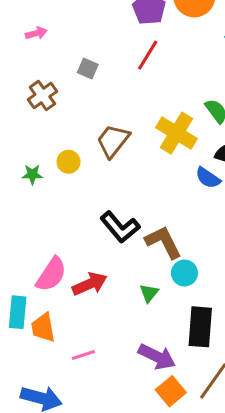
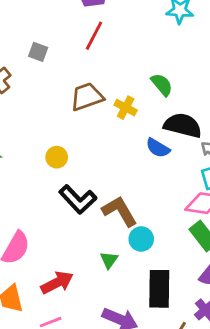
yellow cross: (176, 133) -> (126, 108), size x0.6
brown trapezoid: (113, 141) -> (87, 97), moved, turned 36
yellow circle: (69, 162) -> (57, 157), moved
red arrow: (90, 284) -> (57, 283), moved

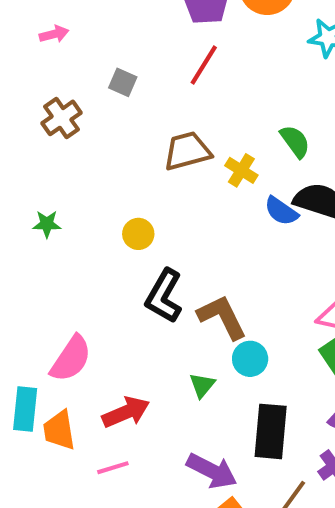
blue semicircle: (158, 148) -> (281, 211), moved
black L-shape: (78, 199) -> (164, 296), turned 69

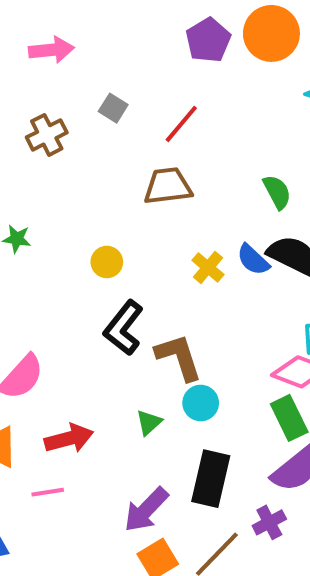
pink arrow: (54, 34) -> (51, 50), size x1.5
red line: (204, 65) -> (181, 124), moved
yellow cross: (241, 170) -> (208, 267), moved
purple arrow: (212, 471) -> (146, 510), turned 99

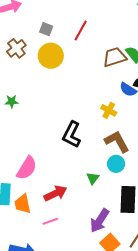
brown trapezoid: (168, 186) -> (115, 57), moved
yellow circle: (107, 262) -> (51, 56), moved, size x1.6
yellow cross: (208, 267) -> (109, 110), moved
brown L-shape: (179, 357) -> (117, 142), moved

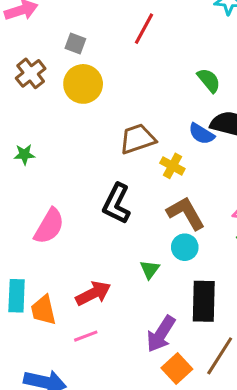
red line: (81, 30) -> (144, 29), moved
brown trapezoid: (115, 57) -> (138, 139), moved
pink semicircle: (27, 168) -> (49, 226), moved

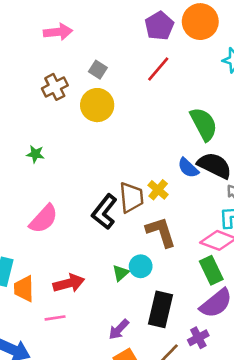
green semicircle: (209, 80) -> (204, 124), size x1.5
brown trapezoid: (138, 139) -> (131, 198), moved, turned 92
cyan circle: (185, 247) -> (141, 266), moved
purple arrow: (161, 334) -> (119, 329), size x0.7

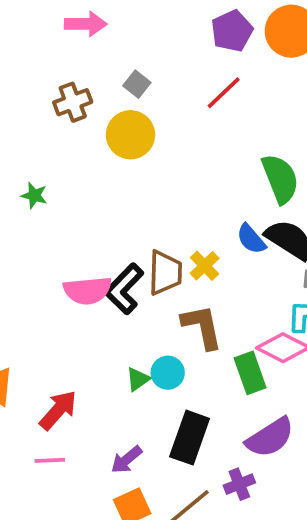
pink semicircle: (44, 219) -> (87, 290), moved, turned 36
green rectangle: (211, 270) -> (250, 373), moved
red arrow: (69, 283) -> (58, 410), moved, turned -40
pink line: (55, 318) -> (50, 460), moved

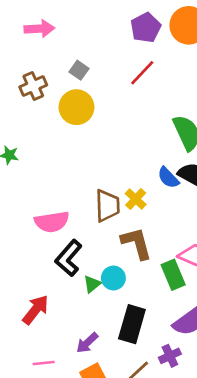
black L-shape: (124, 289) -> (69, 258), moved
pink line: (50, 460) -> (44, 363), moved

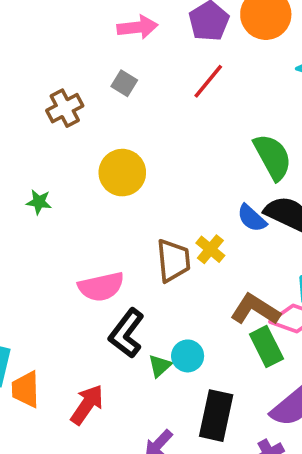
pink arrow: (39, 29) -> (138, 27), moved
yellow circle: (76, 107) -> (122, 173), moved
brown L-shape: (136, 243) -> (255, 310), moved, turned -39

